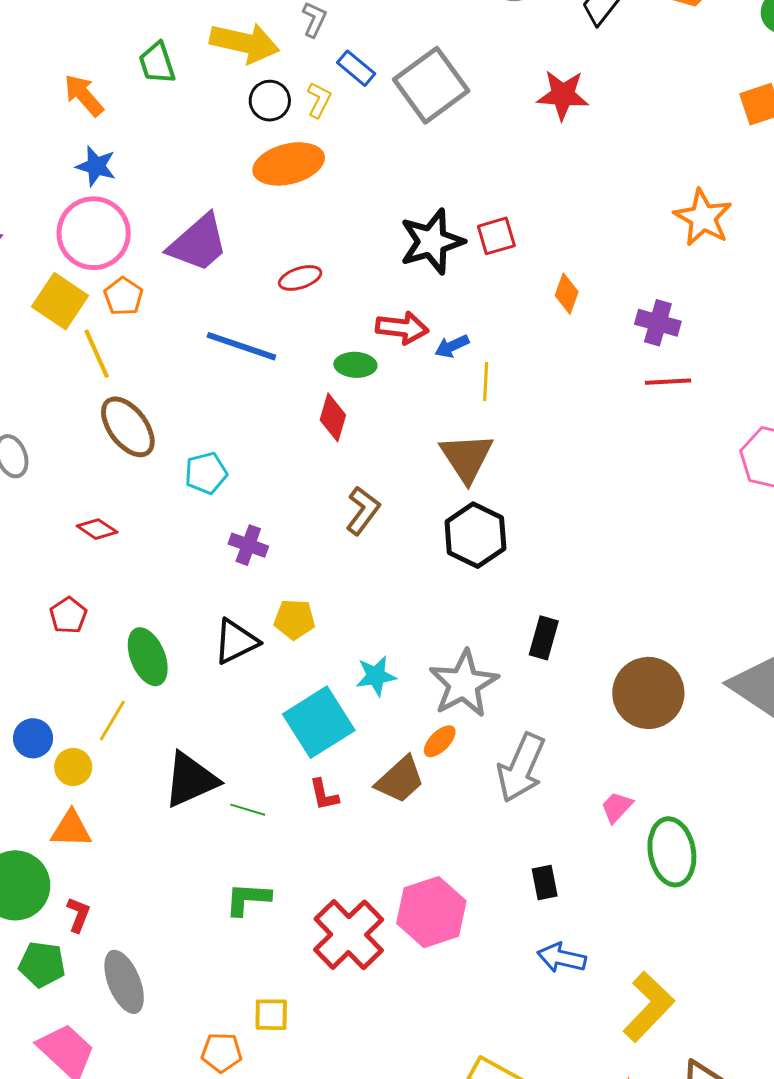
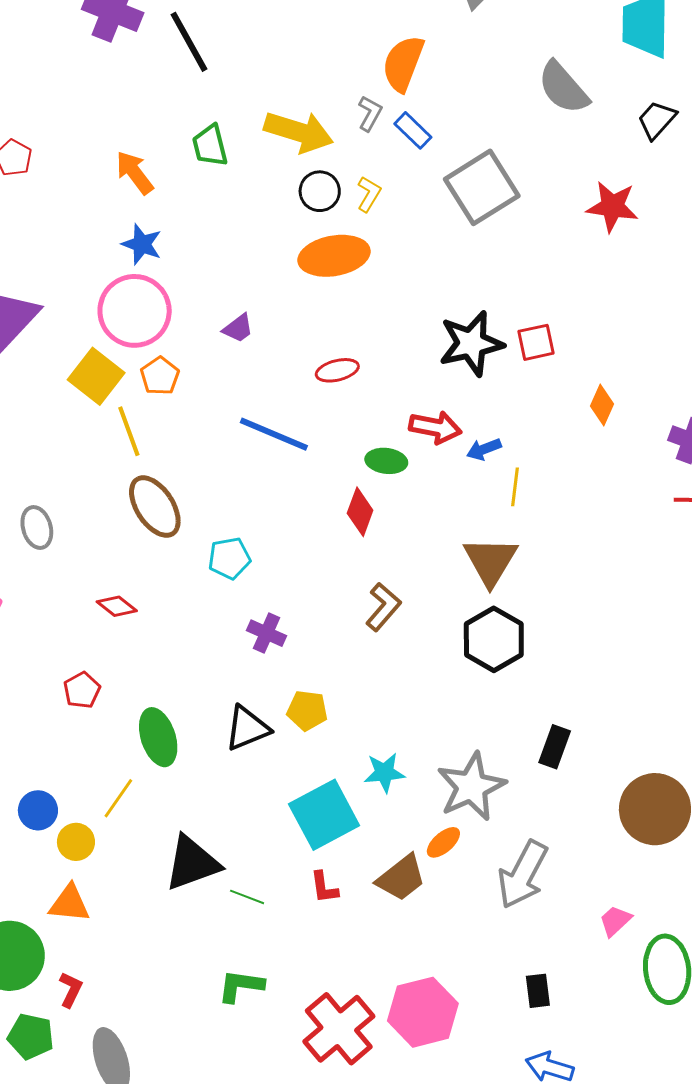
blue rectangle: (356, 68) -> (413, 130), moved
purple trapezoid: (198, 243) -> (238, 328), size x0.5

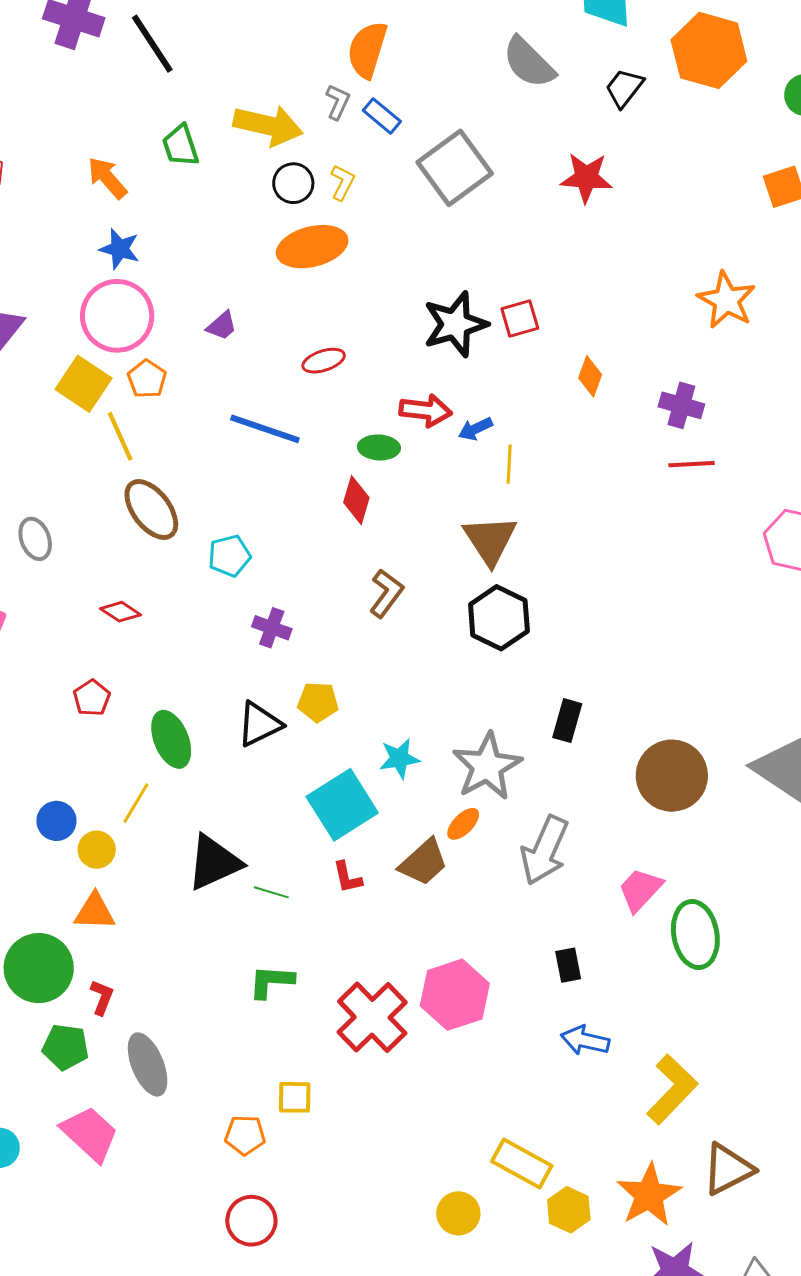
pink trapezoid: (615, 921) -> (640, 890), size x1.4

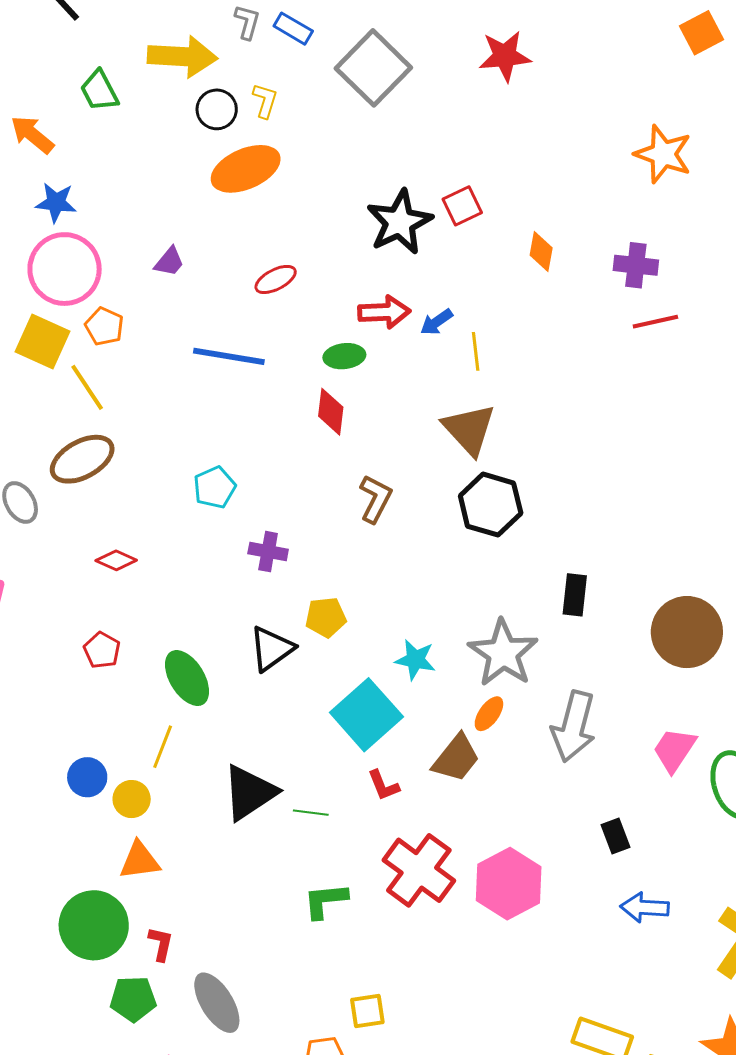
brown ellipse: (151, 510) -> (82, 459), moved, turned -72
cyan star: (399, 758) -> (415, 660), turned 30
red cross: (372, 1017) -> (419, 870), moved

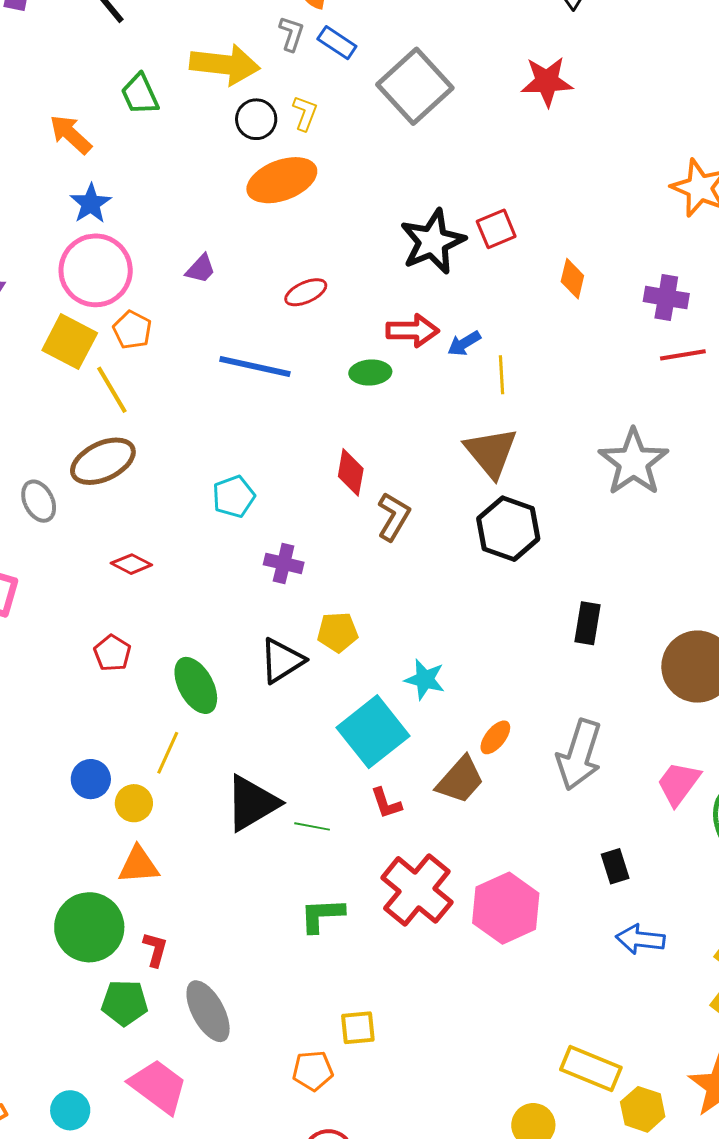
blue star: (56, 203) -> (91, 204), turned 30
red diamond: (331, 412) -> (351, 472), moved
gray star: (503, 653) -> (633, 462), moved

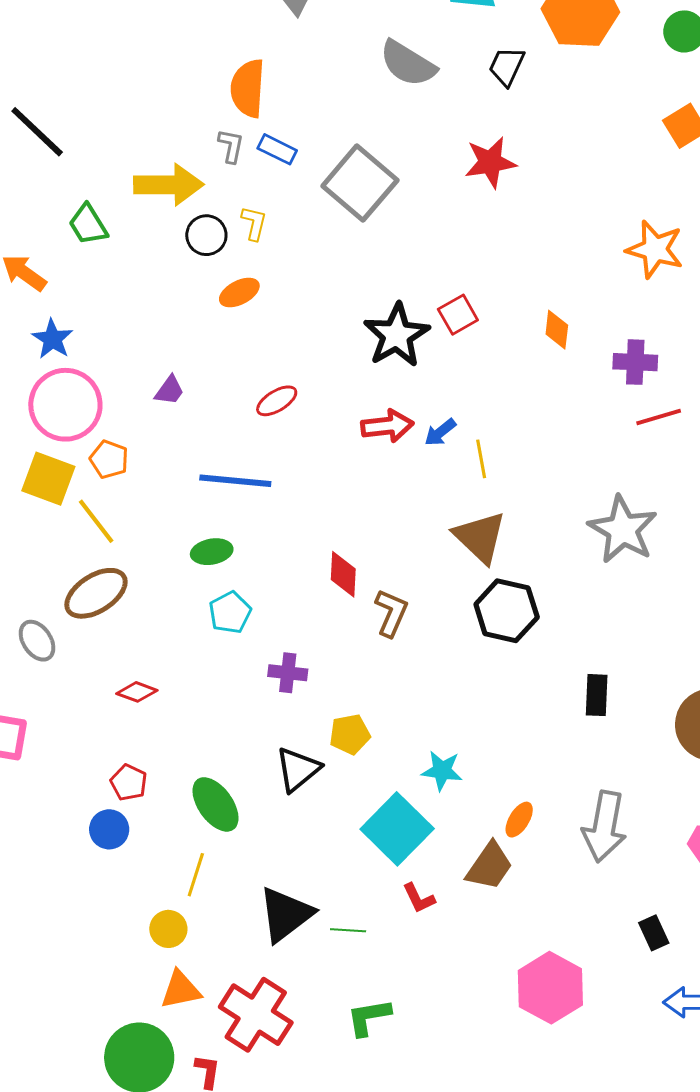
orange ellipse: (282, 180) -> (239, 293), size x0.6
orange diamond: (572, 279) -> (557, 330), moved
green ellipse: (370, 373) -> (212, 552), moved
blue circle: (91, 779) -> (109, 829), moved
red cross: (417, 890) -> (256, 1015), moved

